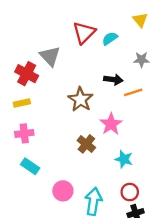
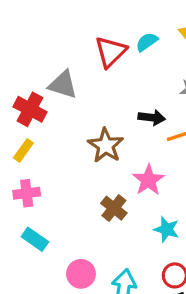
cyan semicircle: (110, 39) -> (147, 42), moved
gray triangle: (50, 56) -> (63, 85), turned -30
yellow rectangle: (22, 103) -> (23, 150), turned -42

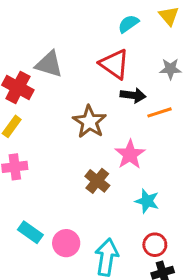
red triangle: (111, 52) -> (114, 64), moved, turned -40
cyan rectangle: (35, 239) -> (30, 232), moved

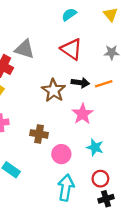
cyan semicircle: (128, 24) -> (69, 14), moved
black arrow: (133, 95) -> (80, 83), moved
brown cross: (97, 181) -> (39, 134), moved, turned -30
pink circle: (66, 243) -> (61, 154), moved

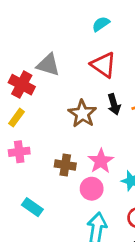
black arrow: (80, 83) -> (114, 104), turned 66
pink star: (83, 114) -> (101, 161), moved

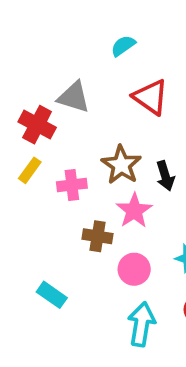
cyan semicircle: (101, 24) -> (123, 46), moved
black arrow: (114, 104) -> (165, 176), moved
pink cross: (19, 152) -> (72, 185), moved
pink star: (101, 161) -> (134, 211), moved

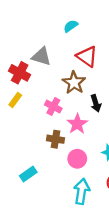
brown star: (121, 165) -> (74, 83), moved
pink cross: (72, 185) -> (53, 107), moved, turned 35
cyan rectangle: (52, 295) -> (28, 174), turned -70

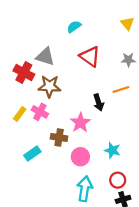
brown star: (74, 83) -> (49, 86), moved, turned -30
yellow rectangle: (15, 100) -> (20, 114), moved
pink cross: (53, 107) -> (40, 112), moved
cyan rectangle: (28, 174) -> (32, 154), moved

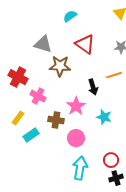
red cross: (24, 72) -> (18, 77), moved
brown star: (49, 86) -> (60, 66), moved
yellow rectangle: (20, 114) -> (18, 118), moved
cyan star: (112, 150) -> (104, 117), moved

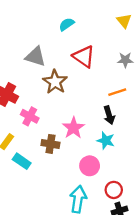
brown star: (60, 66) -> (55, 82), turned 30
black arrow: (93, 87) -> (109, 115), moved
cyan rectangle: (31, 135) -> (22, 161), turned 70
pink circle: (76, 138) -> (90, 166), moved

